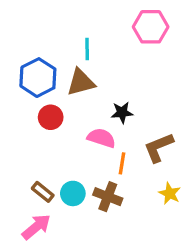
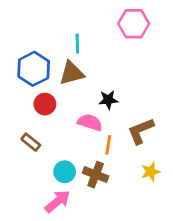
brown rectangle: (43, 192) -> (31, 142), moved
yellow star: (170, 193) -> (151, 172), turned 30
pink arrow: (36, 227) -> (58, 201), moved

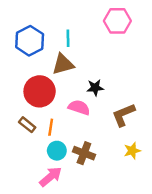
blue hexagon: (34, 69) -> (30, 41), moved
red circle: (45, 104) -> (40, 91), size x1.6
orange line: (108, 145) -> (51, 127), moved

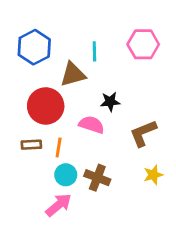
pink hexagon: (117, 21) -> (143, 44), moved
cyan line: (68, 38) -> (94, 51), moved
brown rectangle: (27, 125) -> (31, 145), turned -42

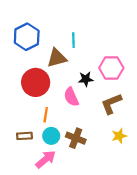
pink hexagon: (143, 44) -> (111, 68), moved
pink semicircle: (92, 125) -> (71, 97), turned -132
brown rectangle: (31, 145) -> (24, 136), moved

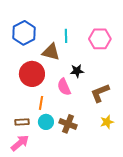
brown triangle: (57, 58) -> (51, 52), turned 30
pink hexagon: (111, 68) -> (100, 39), moved
pink arrow: (46, 159) -> (20, 143), moved

